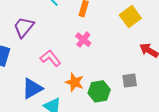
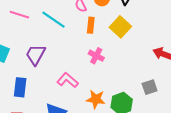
yellow square: (130, 17) -> (120, 27), moved

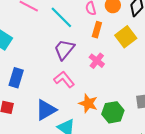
purple trapezoid: (35, 55) -> (64, 49), moved

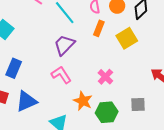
pink cross: (97, 61) -> (105, 77), moved
blue triangle: (46, 110) -> (26, 101), moved

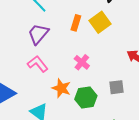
orange rectangle: (99, 28) -> (76, 23), moved

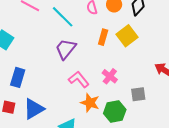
pink L-shape: (38, 64) -> (79, 79), moved
gray square: (116, 87) -> (138, 94), moved

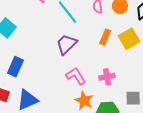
pink cross: (110, 76) -> (107, 77), turned 35

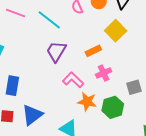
orange rectangle: (105, 37) -> (93, 51), moved, turned 56

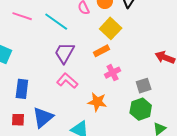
yellow square: (116, 31) -> (111, 28), moved
pink L-shape: (73, 80) -> (67, 81), moved
green hexagon: (113, 107) -> (141, 109), moved

